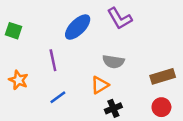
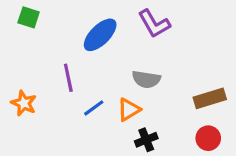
green square: (14, 31) -> (29, 17), moved
blue line: (58, 97) -> (94, 108), moved

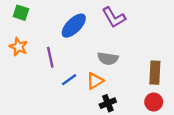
brown rectangle: (210, 98) -> (155, 73), turned -70
orange star: (24, 103) -> (19, 47), moved

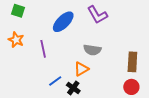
blue line: (69, 80) -> (55, 81), moved
black cross: (108, 103) -> (73, 88), moved, turned -32

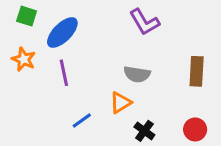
blue ellipse: (63, 22) -> (62, 32), moved
brown rectangle: (132, 62) -> (197, 71), moved
black cross: (73, 88) -> (144, 131), moved

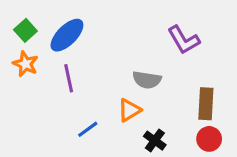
green square: (27, 16) -> (25, 30), moved, turned 30
purple L-shape: (144, 22) -> (184, 40), moved
brown rectangle: (197, 71) -> (206, 104), moved

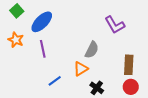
green square: (25, 30) -> (17, 11), moved
gray semicircle: (147, 80) -> (92, 50), turned -72

